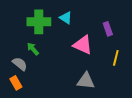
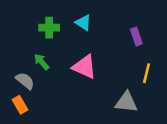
green cross: (39, 22) -> (49, 28), size x0.7
pink triangle: (83, 45) -> (85, 67), moved
gray triangle: (86, 81) -> (126, 102), moved

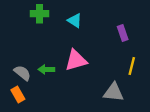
green cross: (49, 28) -> (39, 14), moved
green arrow: (42, 62) -> (46, 69), moved, turned -49
pink triangle: (85, 67) -> (76, 60), turned -40

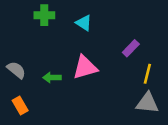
purple rectangle: (123, 33) -> (131, 48), moved, turned 63
gray semicircle: (22, 73) -> (16, 70), moved
gray triangle: (114, 92) -> (147, 103), moved

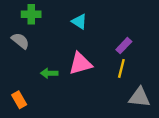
green cross: (44, 15) -> (31, 14), moved
gray semicircle: (16, 70) -> (20, 41), moved
yellow line: (147, 74) -> (121, 68), moved

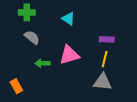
gray semicircle: (20, 41) -> (32, 37), moved
purple rectangle: (124, 46) -> (107, 39), turned 48
gray triangle: (139, 97) -> (103, 82), moved

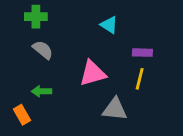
cyan triangle: (68, 19) -> (109, 25), moved
green arrow: (42, 63) -> (41, 91), moved
gray triangle: (103, 82) -> (115, 109), moved

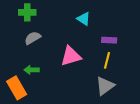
gray semicircle: (43, 50) -> (33, 38), turned -70
gray triangle: (115, 109) -> (105, 86), moved, turned -42
orange rectangle: (22, 115) -> (17, 88), size x1.5

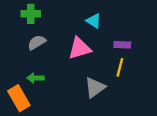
pink triangle: (71, 56) -> (79, 48), moved
gray triangle: (105, 86) -> (95, 88), moved

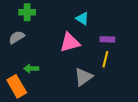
gray semicircle: (37, 42) -> (17, 37), moved

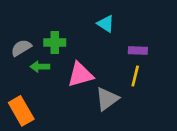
green cross: (27, 12) -> (55, 42), moved
pink triangle: (70, 42) -> (80, 75), moved
green arrow: (31, 69) -> (40, 67), moved

